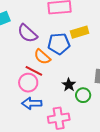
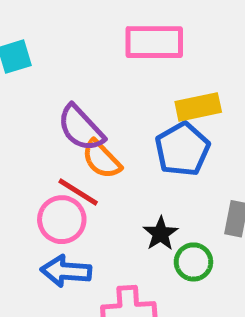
purple semicircle: (27, 33) -> (81, 128), moved
blue pentagon: (59, 44) -> (182, 149), moved, turned -30

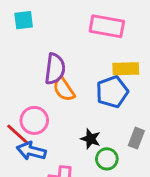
purple semicircle: (81, 128) -> (55, 69), turned -140
red line: (78, 192) -> (18, 134), moved
black star: (161, 234) -> (91, 139), turned -30

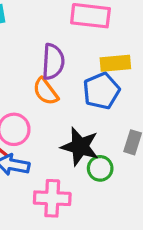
purple semicircle: (55, 69) -> (53, 62), moved
black star: (91, 139) -> (80, 147), size x1.6

